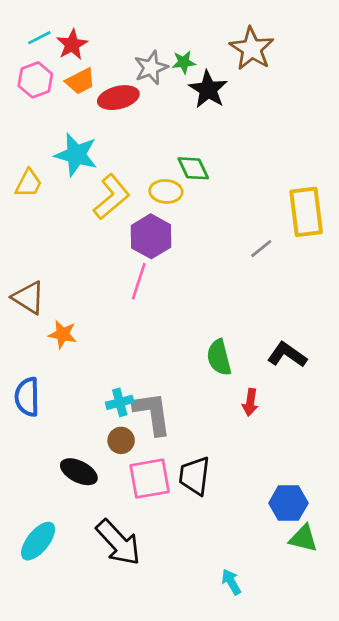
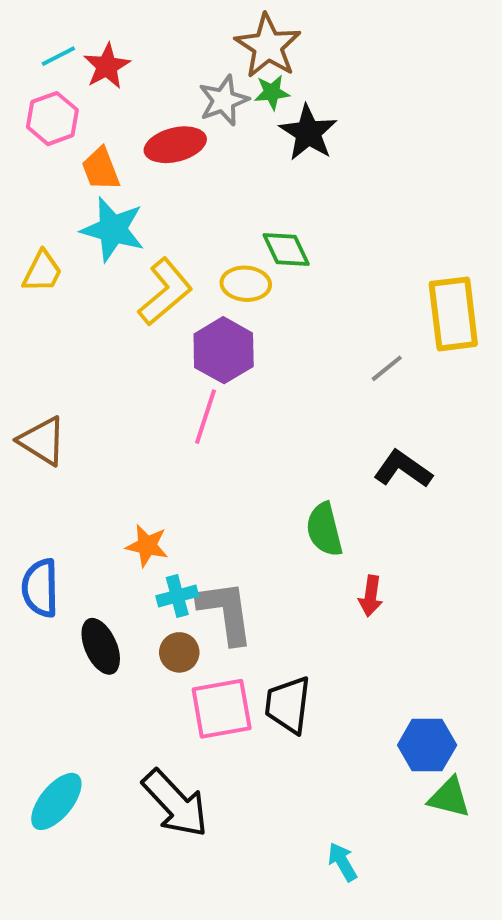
brown star: (252, 49) -> (268, 46), moved
orange trapezoid: (80, 81) -> (101, 169), moved, turned 96
orange star: (63, 334) -> (147, 546), moved
black L-shape: (287, 355) -> (403, 469), moved
black ellipse: (79, 472) -> (101, 646), moved, turned 39

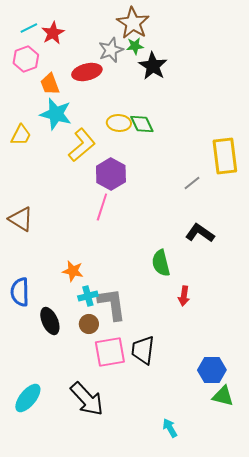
yellow ellipse: (246, 284) -> (119, 123), moved

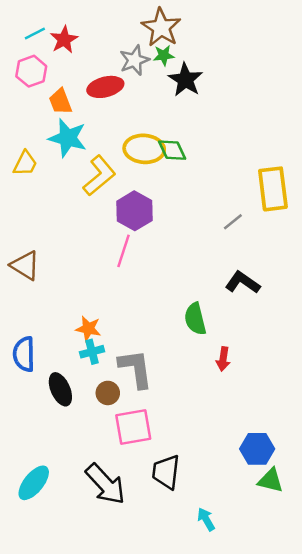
yellow ellipse: (119, 123) -> (144, 149), size x1.4
cyan cross: (88, 296) -> (92, 352), moved
black trapezoid: (143, 350) -> (166, 472), moved

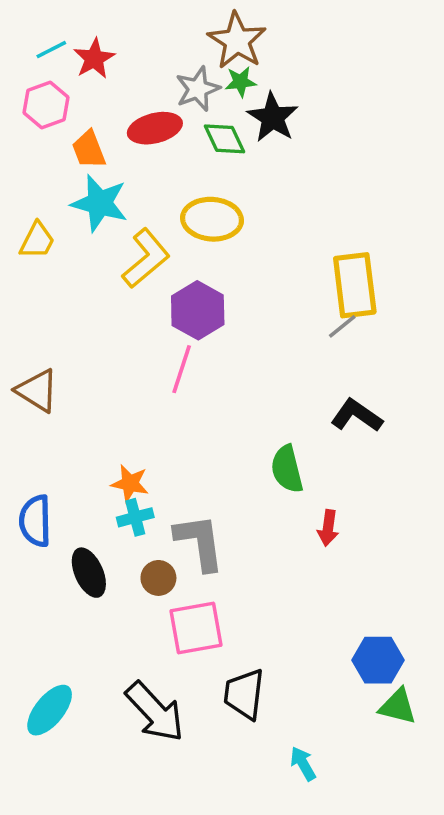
green diamond: (172, 150) -> (224, 139), moved
yellow rectangle: (273, 189) -> (355, 285), moved

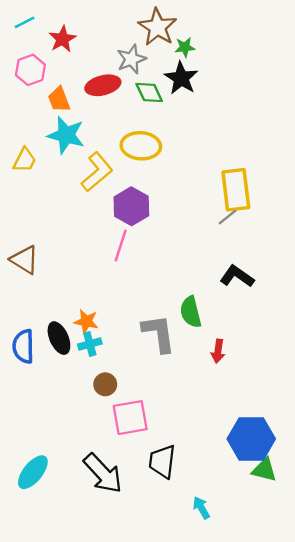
cyan line: (51, 50) -> (25, 22), moved
green star: (241, 82) -> (185, 47), moved
gray L-shape: (200, 542) -> (159, 333), moved
black ellipse: (89, 573) -> (59, 338), moved
blue hexagon: (378, 660) -> (251, 439), size x1.4

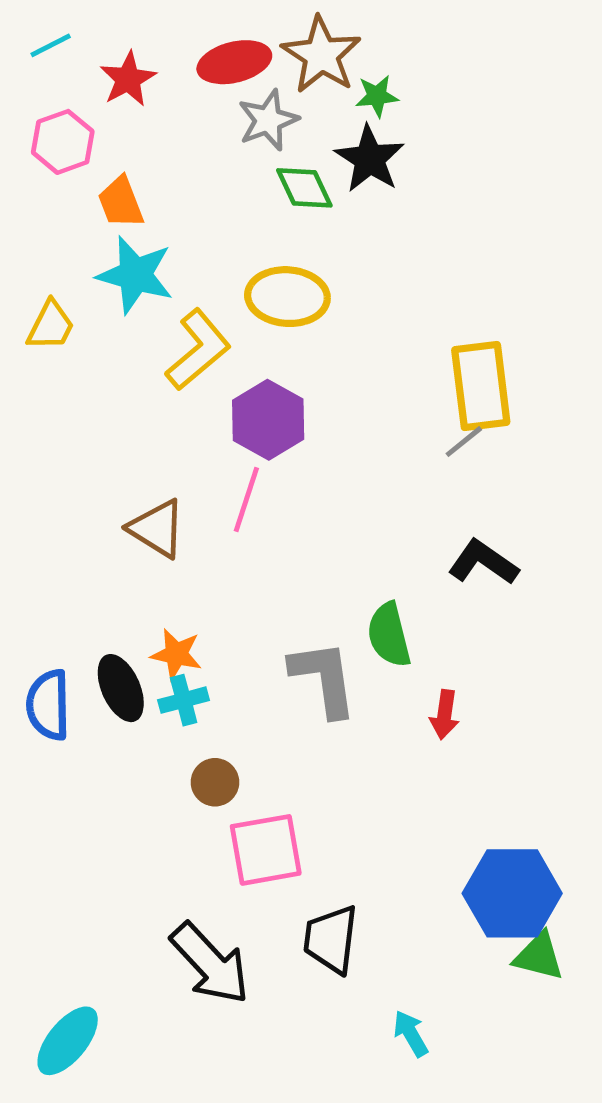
red ellipse: (103, 85) -> (234, 62), moved
brown triangle: (25, 260) -> (157, 529), moved
cyan ellipse: (33, 472) -> (68, 1041), moved

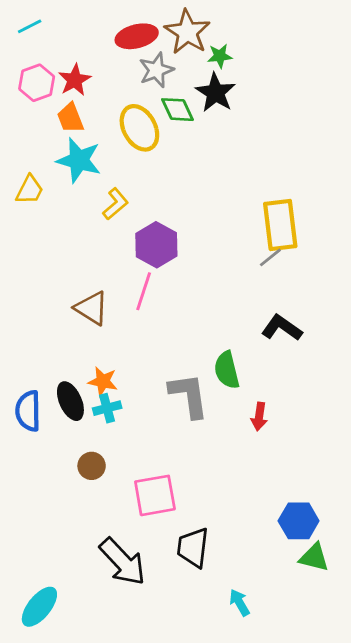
red star: (128, 79) -> (75, 80), moved
yellow ellipse: (287, 297) -> (139, 128), moved, turned 57
yellow L-shape: (198, 350) -> (115, 204), size x0.7
brown circle: (215, 782) -> (92, 466), moved
blue hexagon: (512, 893) -> (299, 521), size x0.7

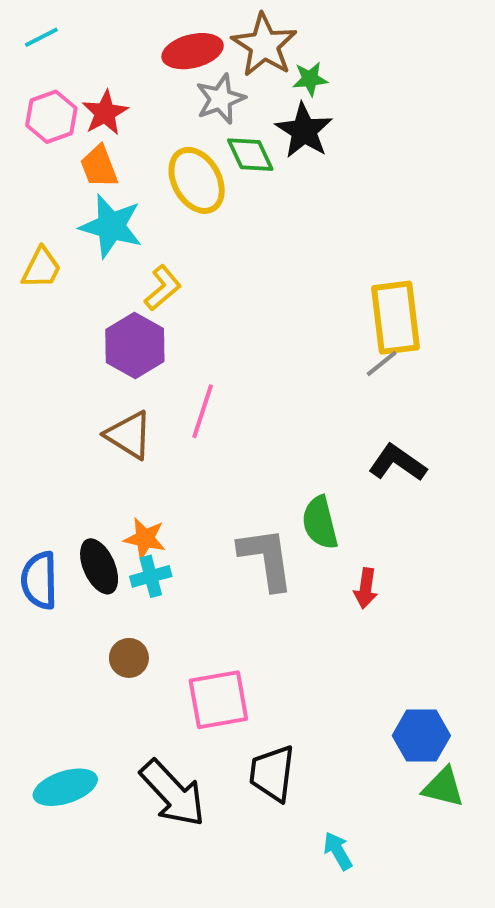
purple hexagon: (156, 245) -> (135, 346), moved
cyan ellipse: (39, 607) -> (65, 787), moved, turned 33

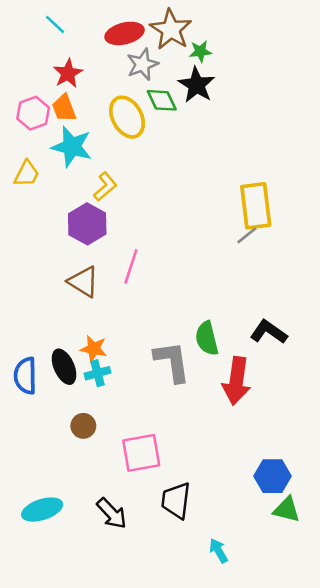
cyan line: (41, 37) -> (55, 24), moved, turned 70
pink hexagon: (51, 117) -> (33, 113), moved
black L-shape: (398, 463) -> (269, 332), moved
red arrow: (366, 588) -> (236, 381), size x1.8
black arrow: (173, 793) -> (112, 513), size x0.7

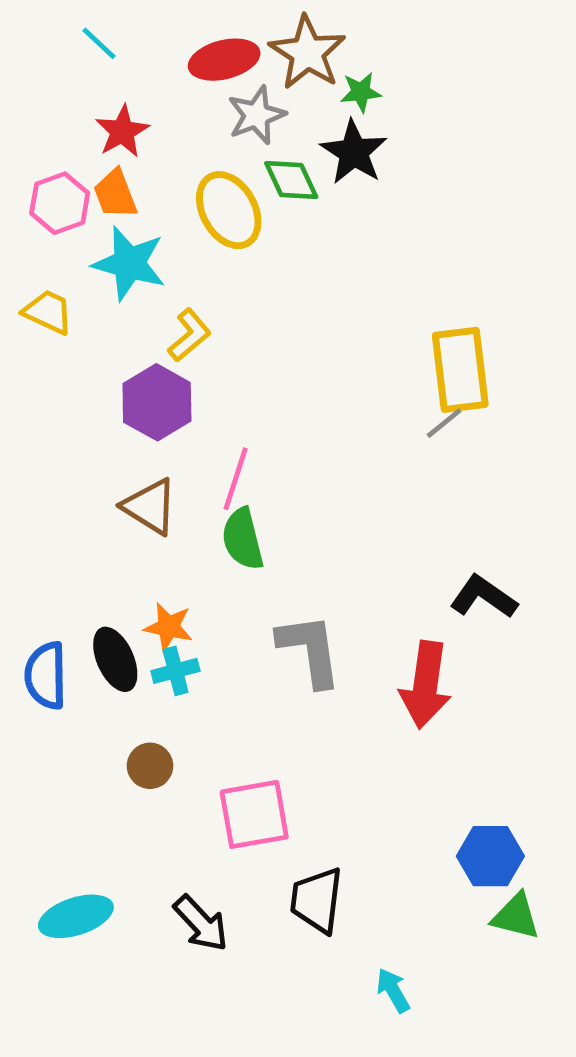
yellow trapezoid: (27, 174) -> (48, 312), turned -92
green semicircle: (207, 338) -> (243, 539), moved

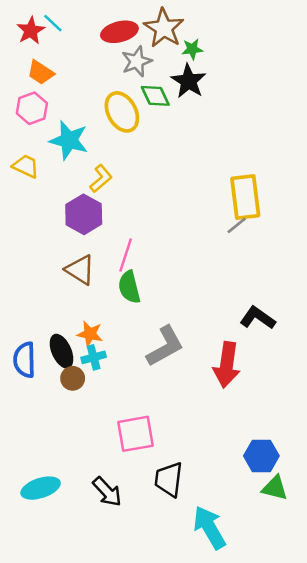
red star: (122, 131) -> (31, 31), moved
orange trapezoid: (115, 194) -> (41, 72), moved, turned -36
gray L-shape: (310, 650) -> (165, 346), turned 69
brown circle: (150, 766) -> (73, 378), moved
cyan arrow: (393, 990) -> (209, 528), size x1.8

